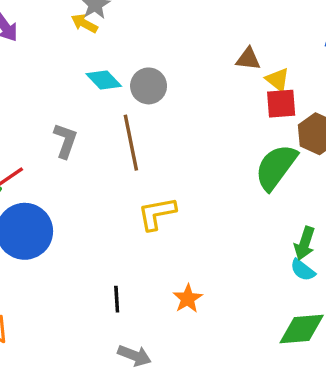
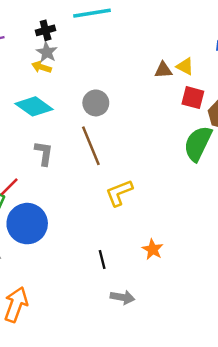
cyan diamond: (104, 80) -> (34, 106), moved, size x1.4
yellow triangle: (278, 80) -> (185, 66), moved
red square: (281, 104) -> (193, 98), turned 30

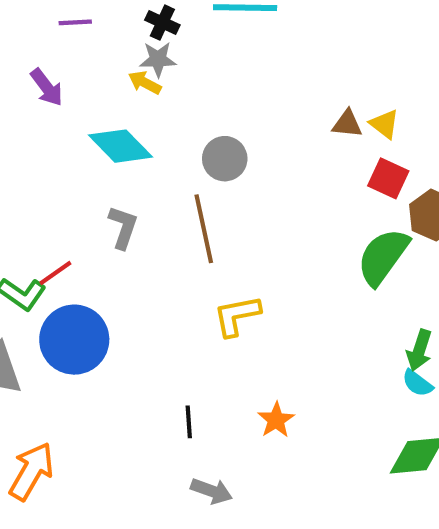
black cross: (46, 30) -> (162, 23), turned 30
gray star: (47, 52) -> (158, 59), turned 30

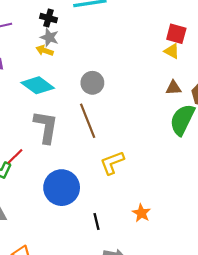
gray star: (158, 59) -> (49, 37), turned 30
brown triangle: (347, 124) -> (173, 88), moved
red square: (388, 178) -> (176, 34), moved
gray L-shape: (123, 227) -> (46, 127), size x1.5
blue circle: (74, 340) -> (62, 188), moved

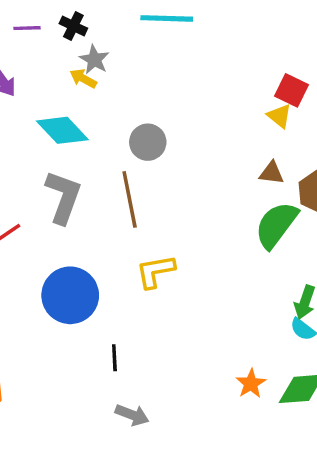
black cross: (49, 18) -> (73, 26), moved
orange star: (141, 213) -> (251, 384), moved

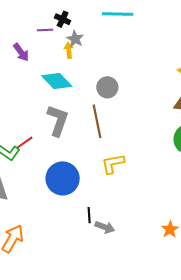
purple line: (27, 28) -> (45, 30), moved
yellow arrow: (83, 79) -> (69, 50), turned 56
gray arrow: (132, 415) -> (105, 227), moved

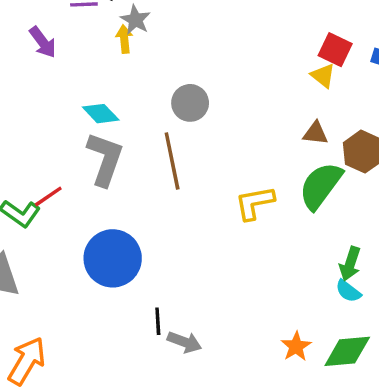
cyan diamond: (57, 81) -> (101, 114), moved, size x0.7
yellow L-shape: (113, 164) -> (255, 203), moved

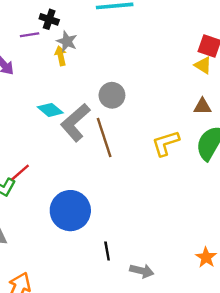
gray L-shape: (105, 159) -> (75, 122), moved, turned -144
yellow L-shape: (255, 203) -> (166, 143), moved
gray arrow: (184, 342) -> (142, 271), moved

